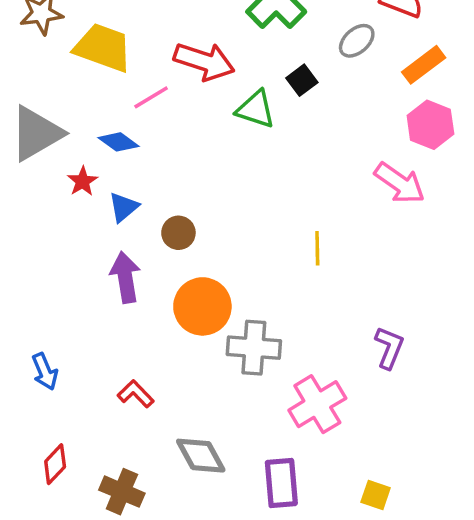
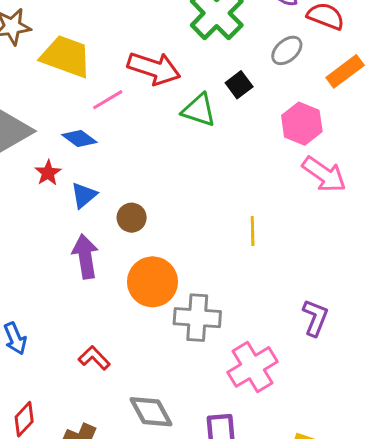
pink hexagon: (430, 125) -> (302, 124), moved

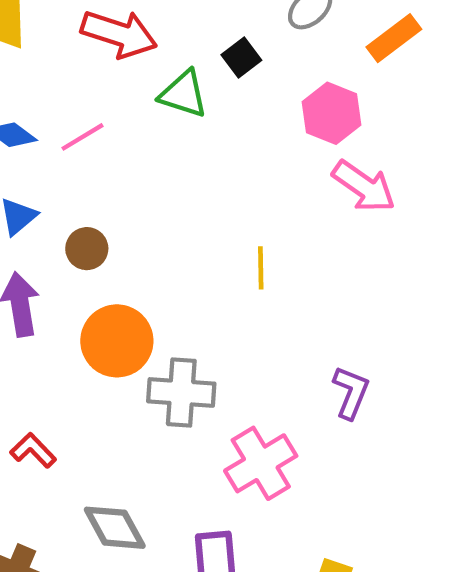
pink line: (108, 100) -> (83, 137), moved

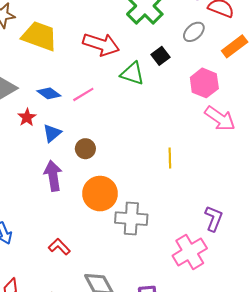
pink cross: (261, 463) -> (190, 252), moved

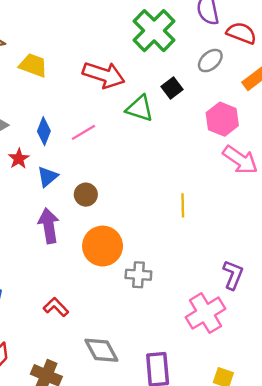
yellow trapezoid: (39, 36) -> (33, 65), size x0.7
blue diamond: (49, 93) -> (44, 131), turned 75
gray cross: (131, 219) -> (138, 275), size x0.7

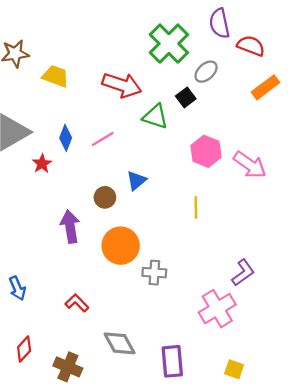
gray ellipse: (210, 61) -> (206, 72), moved
pink hexagon: (222, 119) -> (206, 151), moved
blue triangle: (48, 177) -> (136, 181), moved
purple L-shape: (233, 275) -> (243, 273), turned 32

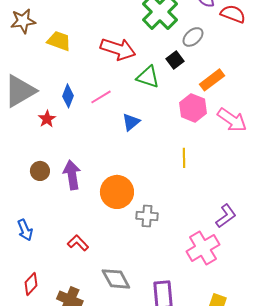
orange rectangle: (266, 87) -> (212, 80), moved
blue triangle: (136, 181) -> (131, 122), moved
brown circle: (105, 197) -> (40, 171), moved

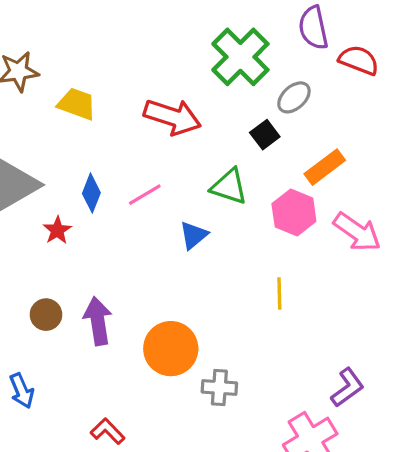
green triangle: (148, 77) -> (229, 187), moved
blue arrow: (25, 230) -> (22, 391), moved

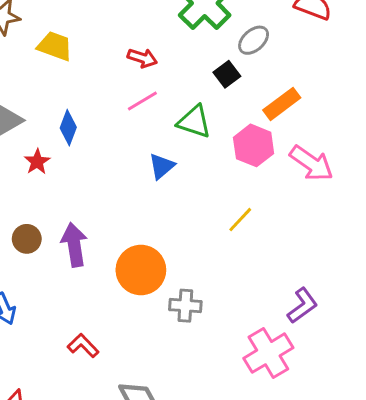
red arrow: (172, 117) -> (142, 58), size x0.6
pink line: (145, 195) -> (142, 101), moved
yellow line: (279, 293) -> (240, 220), turned 44

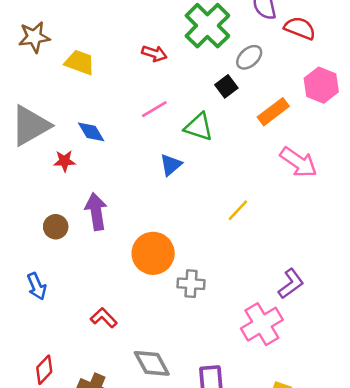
red arrow: (142, 58) -> (154, 53), moved
blue diamond: (68, 128) -> (91, 132), turned -52
pink hexagon: (254, 145) -> (321, 85), moved
red star: (37, 162) -> (65, 161), turned 30
purple arrow: (74, 245) -> (96, 212), moved

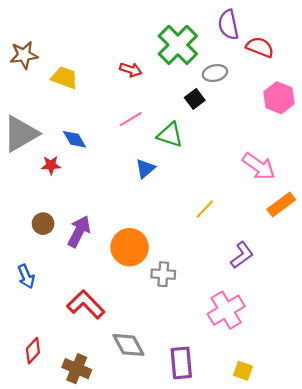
gray ellipse: (249, 57) -> (215, 73), turned 30
orange rectangle: (273, 112) -> (281, 205), moved
purple arrow: (96, 212) -> (79, 231), moved, turned 36
purple L-shape: (291, 284) -> (242, 255), moved
red L-shape: (104, 318) -> (86, 305), size x1.6

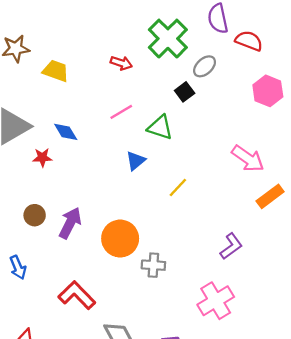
gray ellipse: (215, 73) -> (205, 66), turned -30
yellow line: (205, 209) -> (178, 187), moved

